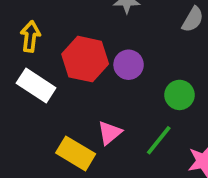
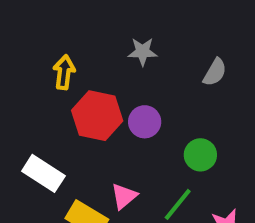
yellow arrow: (30, 36) -> (64, 72), moved
white rectangle: (36, 85) -> (43, 173), moved

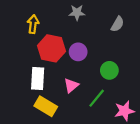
white rectangle: (43, 173) -> (38, 78), moved, turned 60
pink triangle: (124, 196) -> (71, 85), moved

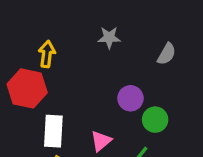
red hexagon: (52, 48) -> (27, 88), moved
purple circle: (78, 52) -> (130, 98), moved

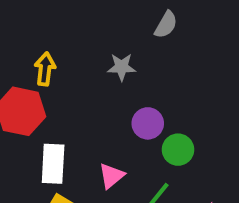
gray star: (109, 38) -> (122, 67), moved
gray semicircle: (167, 54) -> (166, 25), moved

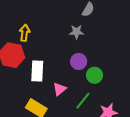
gray star: (122, 67) -> (76, 32), moved
white rectangle: (53, 164) -> (37, 71), moved

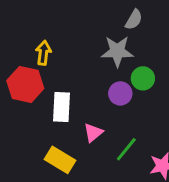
gray star: (76, 32) -> (117, 51), size x1.5
green circle: (94, 75) -> (143, 78), moved

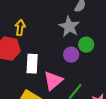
gray star: (117, 51) -> (69, 27), turned 30
pink triangle: (93, 133) -> (53, 81), size x1.5

